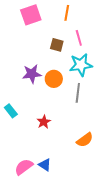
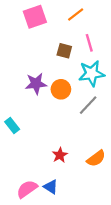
orange line: (67, 13) -> (76, 14), turned 42
gray line: (78, 93) -> (88, 105), turned 36
red star: (44, 122) -> (60, 155), moved

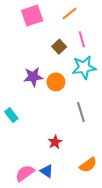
brown square: (64, 51) -> (59, 47), turned 32
gray line: (88, 105) -> (81, 112), moved, turned -60
orange semicircle: (96, 158) -> (88, 165), moved

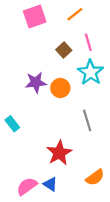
cyan star: (84, 67) -> (91, 72), turned -30
red star: (55, 142) -> (59, 153), size x1.6

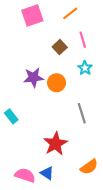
cyan star: (91, 72) -> (85, 68), size x0.6
pink semicircle: (27, 186) -> (25, 175), turned 54

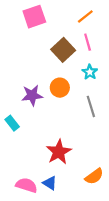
orange line: (70, 13) -> (85, 17), moved
brown square: (60, 47) -> (63, 50), size x1.5
purple star: (33, 78) -> (32, 95), moved
gray line: (82, 113) -> (91, 106), moved

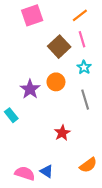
purple star: (32, 95) -> (30, 89), turned -30
red star: (59, 152) -> (62, 133), moved, size x0.7

